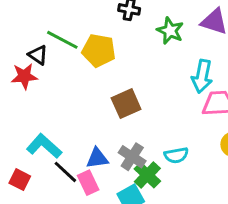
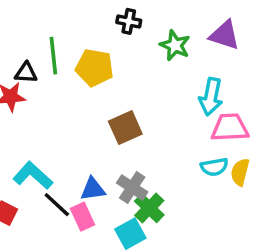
green line: (62, 40) -> (53, 56), turned 56
black triangle: (38, 55) -> (26, 73), turned -30
cyan semicircle: (176, 155) -> (214, 167), moved

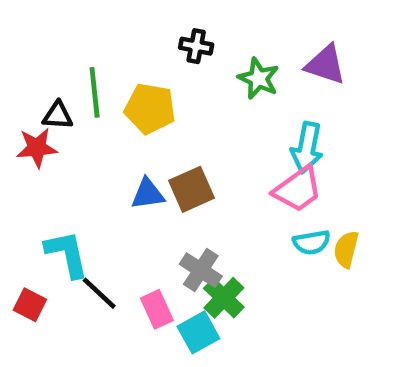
pink trapezoid: (230, 128) -> (298, 189), moved, turned 147
cyan L-shape: (33, 175) -> (67, 254), turned 36
blue triangle: (93, 189) -> (148, 194), moved
pink rectangle: (82, 217) -> (157, 309), moved

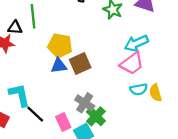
yellow pentagon: (150, 108) -> (60, 46), moved
cyan arrow: (307, 148) -> (136, 43), turned 55
yellow semicircle: (346, 249) -> (155, 93), turned -30

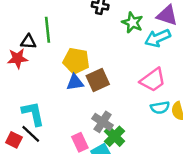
cyan arrow: (136, 43) -> (158, 38), moved
black line: (35, 114) -> (31, 134), moved

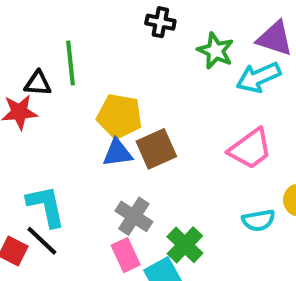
cyan semicircle: (160, 108) -> (258, 220), moved
gray cross: (103, 122) -> (134, 216), moved

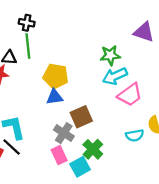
black cross: (160, 22) -> (27, 23), moved
green star: (216, 51) -> (110, 55), moved, turned -30
cyan arrow: (258, 77) -> (115, 76), moved
brown square: (156, 149) -> (81, 117), moved

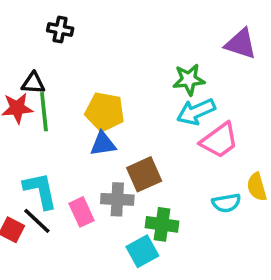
green line: (28, 46) -> (44, 112), moved
gray cross: (64, 133) -> (117, 199), turned -30
green cross: (93, 149) -> (162, 224), turned -36
pink rectangle: (59, 155) -> (82, 212), moved

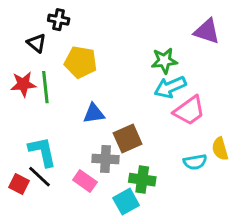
black triangle: (33, 83) -> (37, 43), moved, turned 36
yellow pentagon: (105, 112) -> (81, 62), moved
pink rectangle: (82, 212) -> (85, 181), moved, turned -30

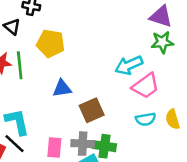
green star: (164, 61) -> (162, 42), moved
gray cross: (106, 159) -> (83, 144), moved
cyan semicircle: (195, 162) -> (146, 119), moved
pink rectangle: (85, 181) -> (54, 147), turned 60

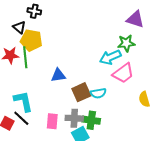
green star: (162, 42) -> (126, 43), moved
yellow pentagon: (51, 43) -> (31, 40), moved
cyan semicircle: (146, 119) -> (98, 93), moved

